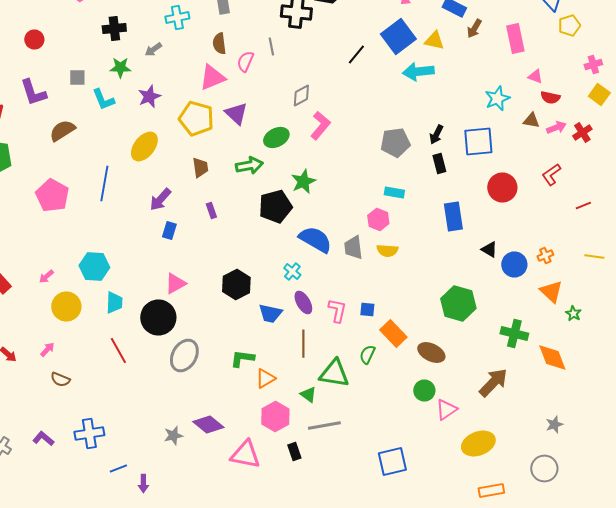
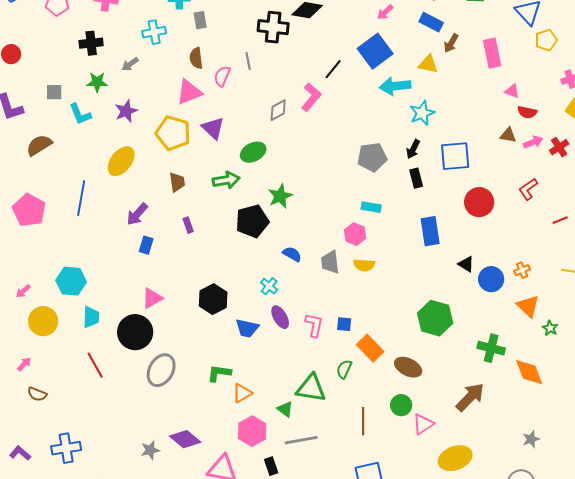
yellow triangle: (434, 40) -> (428, 64), moved
cyan star: (497, 98) -> (422, 113), moved
pink L-shape: (320, 126) -> (311, 97), moved
blue semicircle: (315, 240) -> (292, 254), size x0.6
brown line: (303, 344) -> (363, 421), moved

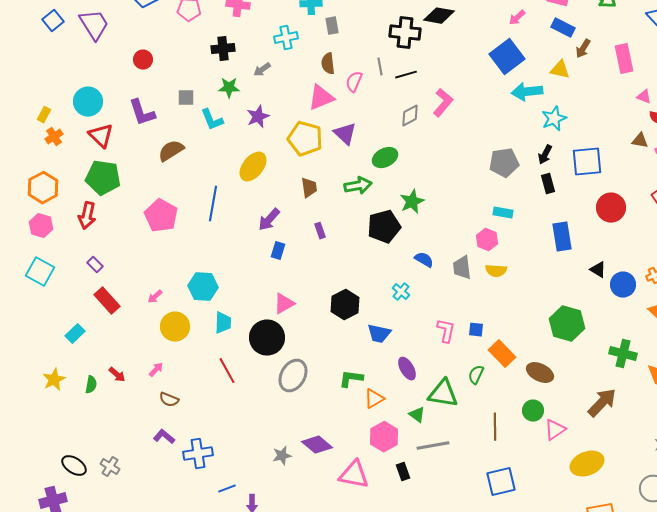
black line: (333, 69) -> (406, 75), moved, turned 35
purple ellipse: (280, 317) -> (407, 369), moved
purple L-shape: (20, 453) -> (164, 437), moved

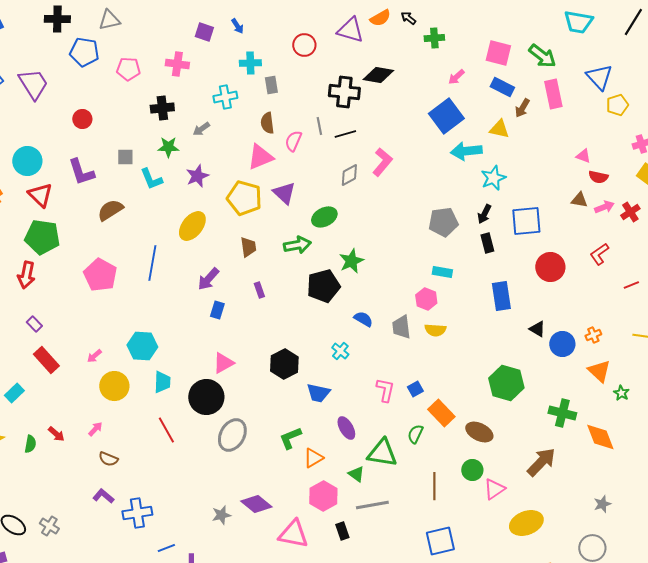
pink rectangle: (624, 59) -> (553, 94), moved
blue square: (476, 330) -> (415, 389), turned -35
green L-shape: (351, 379) -> (290, 438), turned -30

